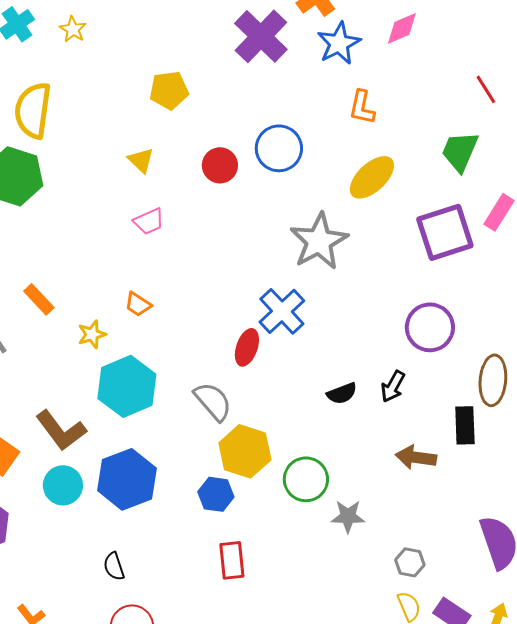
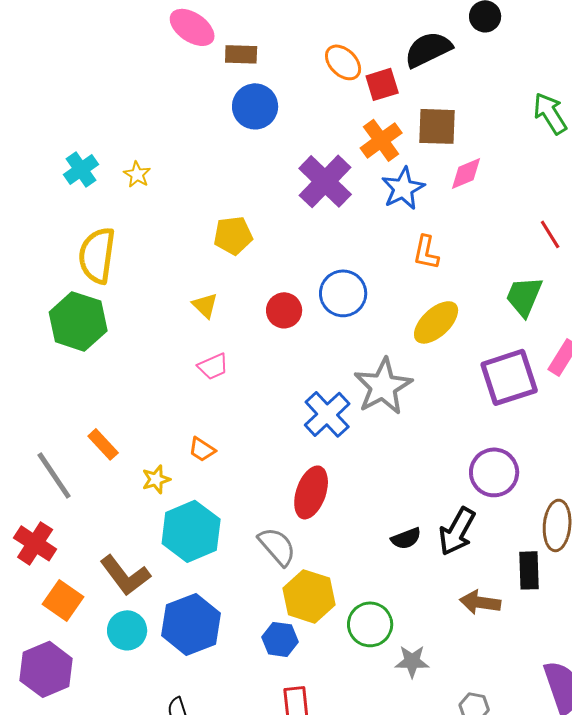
blue cross: (282, 311) -> (327, 414), moved
red ellipse: (247, 347) -> (311, 492), size x1.4
black arrow: (393, 386) -> (457, 531), size x1.5

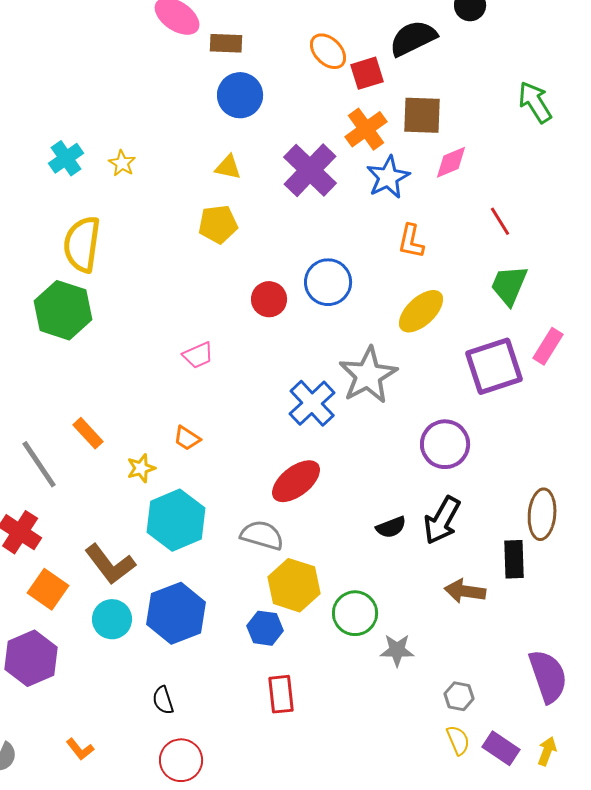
red line: (550, 234) -> (500, 221), moved
yellow triangle: (205, 305) -> (228, 167), moved, turned -32
purple circle: (494, 472) -> (445, 444), moved
red ellipse: (311, 492) -> (296, 481), turned 33
gray semicircle: (277, 546) -> (262, 535), turned -33

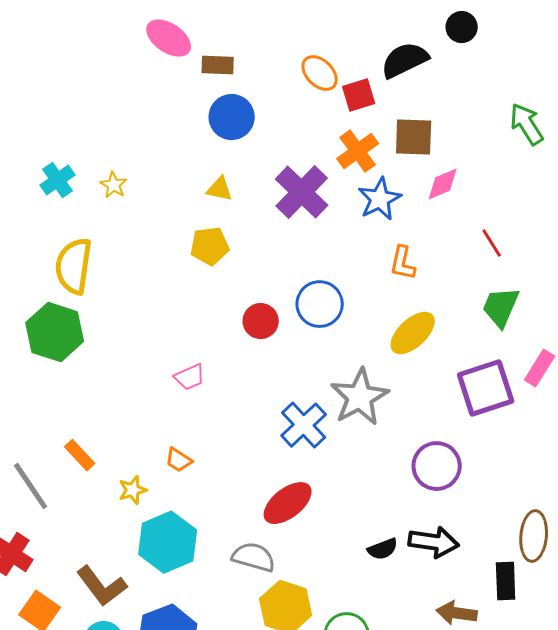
black arrow: (442, 520) -> (434, 542), turned -111

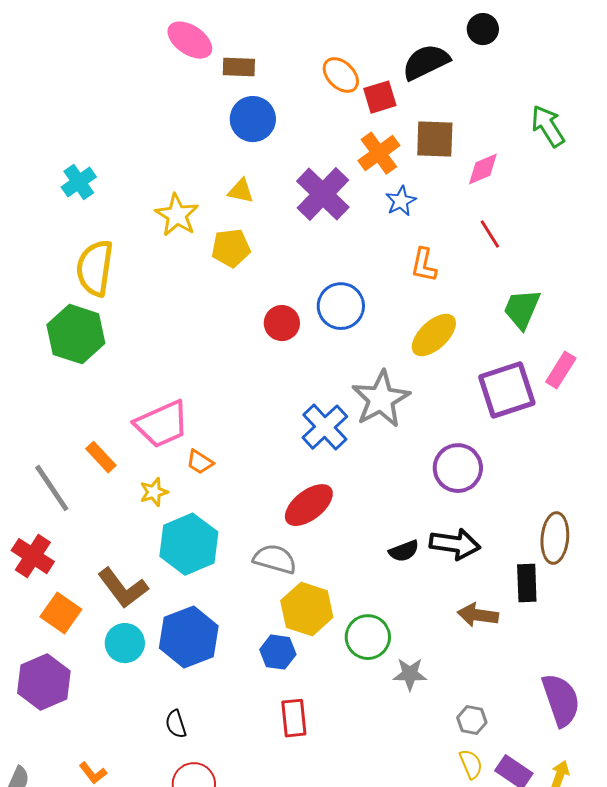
pink diamond: (443, 184) -> (483, 169), moved
yellow star: (114, 185) -> (177, 215), moved, size x1.6
blue star: (380, 199) -> (401, 201), size x0.7
red line: (492, 243) -> (490, 234), moved
pink trapezoid: (190, 377) -> (162, 424), moved, size x1.8

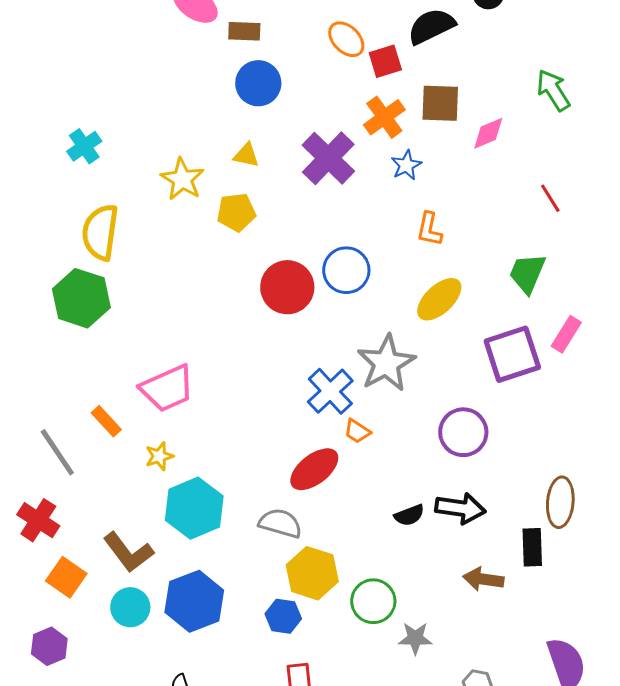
red line: (490, 234) -> (550, 198), moved
red circle: (282, 323) -> (287, 287), size x1.5
orange trapezoid: (200, 462) -> (357, 431), moved
purple hexagon: (44, 682) -> (49, 646), size x0.7

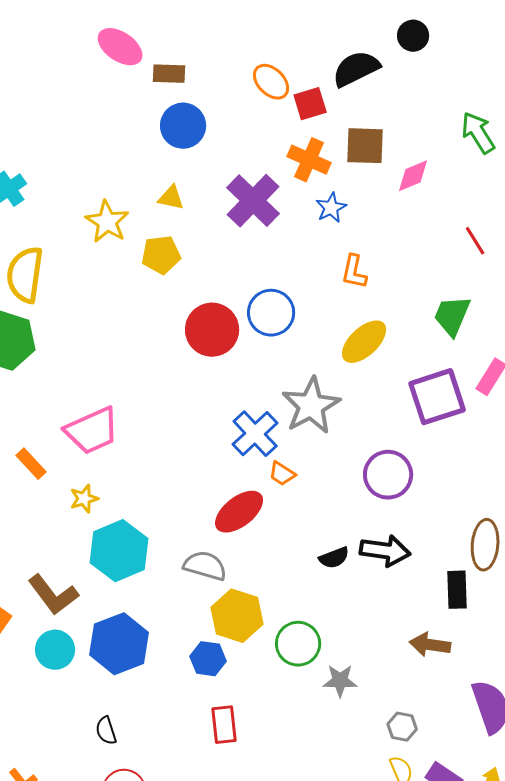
orange cross: (384, 117) -> (309, 160), turned -30
brown arrow: (483, 579) -> (430, 645), moved

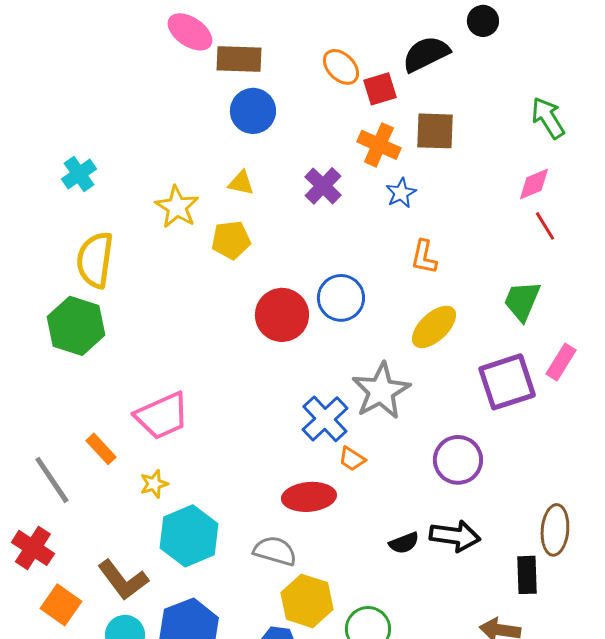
brown rectangle: (169, 74) -> (239, 59), size x1.4
pink diamond: (413, 176) -> (534, 184), moved
purple cross: (253, 201) -> (323, 186), size x0.7
red ellipse: (239, 512) -> (309, 497), turned 33

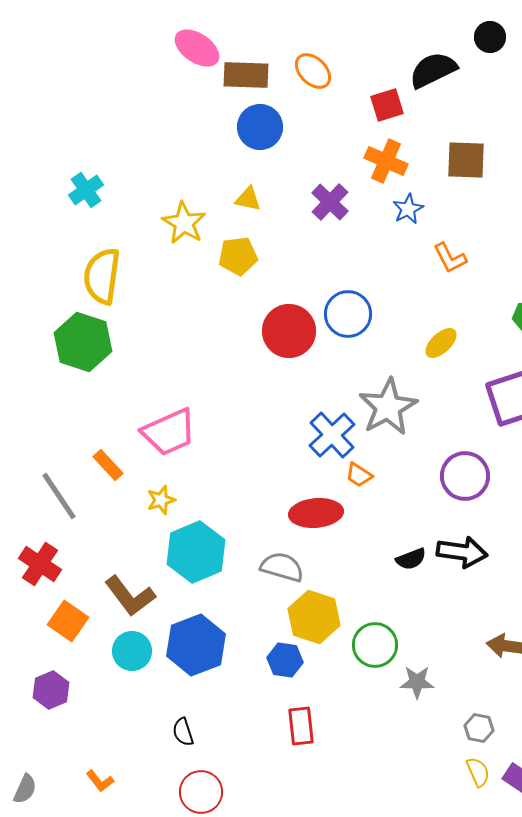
orange ellipse: (341, 67) -> (313, 71), moved
brown square: (435, 131) -> (466, 160), moved
orange L-shape: (424, 257) -> (450, 258), moved, turned -39
yellow ellipse: (434, 327) -> (441, 343), size x0.7

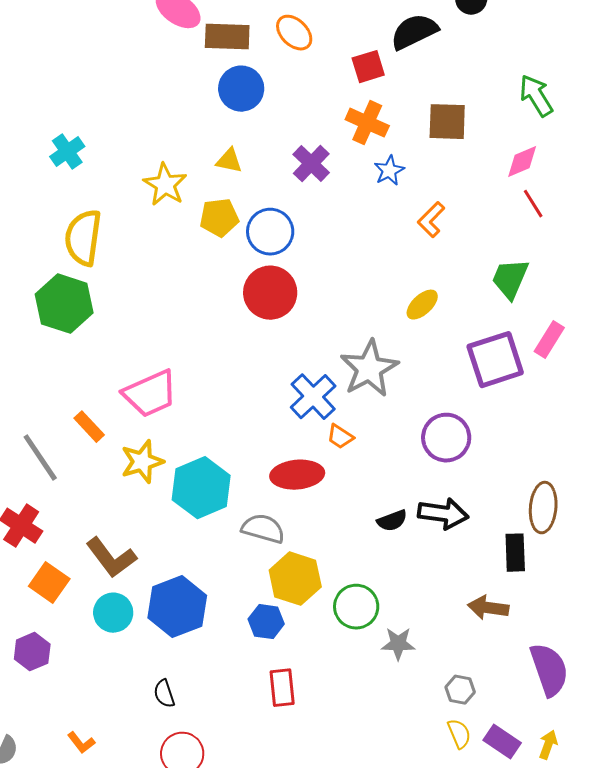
orange L-shape: (450, 258) -> (431, 220), turned 72
blue circle: (348, 314) -> (270, 232), moved
yellow star: (161, 500) -> (142, 462), size x1.5
cyan hexagon: (196, 552) -> (201, 488), moved

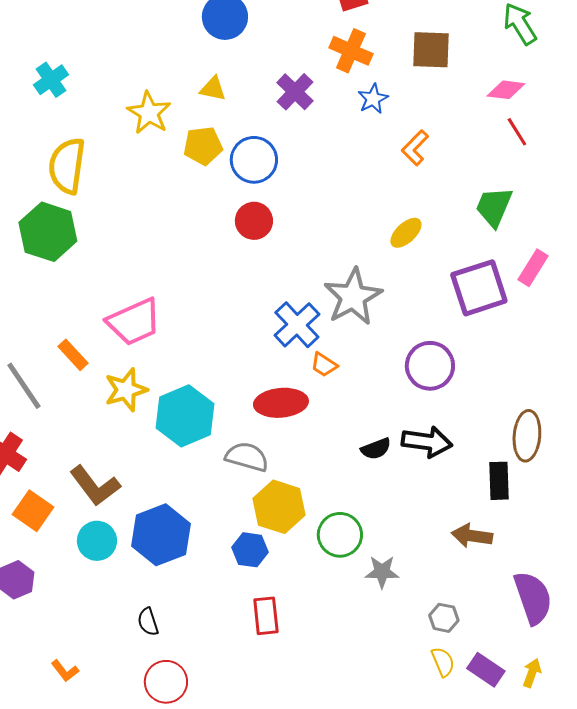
pink diamond: (522, 162) -> (506, 90), turned 30
red circle: (270, 293) -> (254, 221), size x0.7

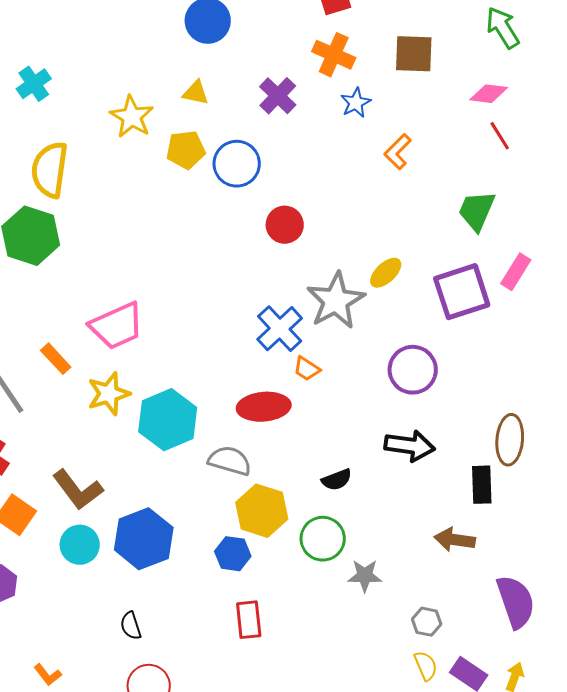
red circle: (254, 221) -> (285, 225), moved
yellow ellipse: (406, 233) -> (386, 273), moved
black semicircle: (376, 449) -> (337, 480), moved

